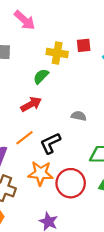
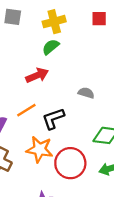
yellow cross: (57, 53) -> (54, 22), moved, turned -30

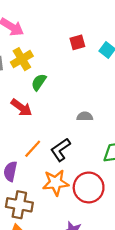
yellow cross: (54, 22) -> (22, 59), moved
red arrow: (37, 75) -> (21, 108), moved, turned 75

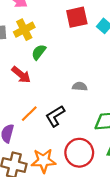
red square: (77, 42) -> (77, 17), size x1.5
orange star: (56, 183) -> (43, 161), moved

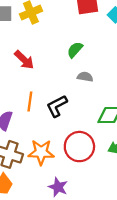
green semicircle: (39, 52) -> (75, 50), moved
orange line: (29, 114) -> (30, 102), turned -42

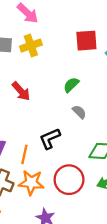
gray semicircle: (85, 77) -> (79, 112), turned 32
orange line: (30, 102) -> (24, 154), moved

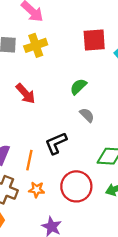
orange star: (31, 183) -> (37, 190), size x0.6

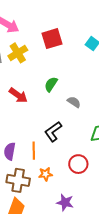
red square: (94, 40) -> (52, 39), moved
green semicircle: (78, 87) -> (51, 84), moved
red circle: (76, 186) -> (78, 164), size x0.7

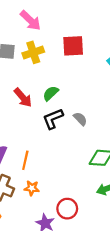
green semicircle: (51, 84) -> (51, 93), moved
black L-shape: (53, 131) -> (53, 119), moved
red circle: (78, 164) -> (67, 209), moved

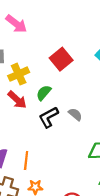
red square: (73, 46) -> (61, 59), moved, turned -30
yellow cross: (33, 52) -> (19, 74), moved

